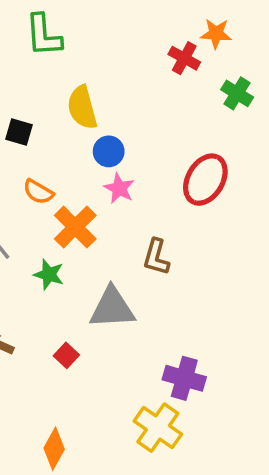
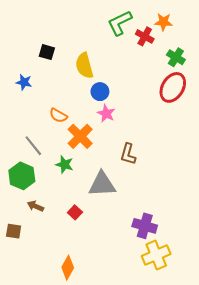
green L-shape: (44, 35) -> (120, 23), moved, turned 68
black square: (19, 132) -> (47, 52), moved
red ellipse: (205, 180) -> (173, 87), moved
yellow cross: (158, 428) -> (156, 255), moved, turned 32

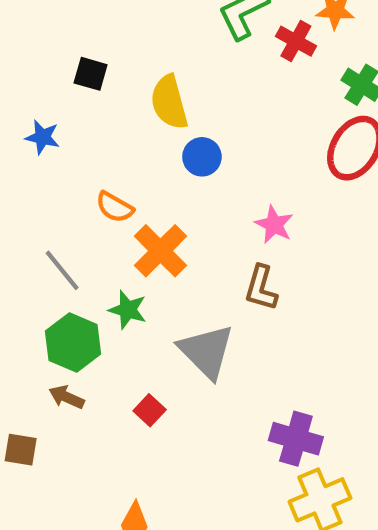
pink star: (106, 113) -> (274, 225), moved
green hexagon: (22, 176) -> (73, 343), moved
gray triangle: (102, 184) -> (206, 351), turned 48

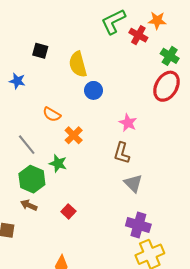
orange cross: (160, 251) -> (74, 135), size x0.7
gray triangle: (206, 351) -> (133, 183), moved, size x0.7

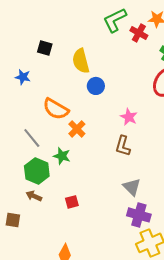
orange semicircle: (52, 114) -> (56, 109), size x1.5
gray triangle: (133, 183) -> (132, 187), moved
red square: (68, 211) -> (72, 202), turned 32

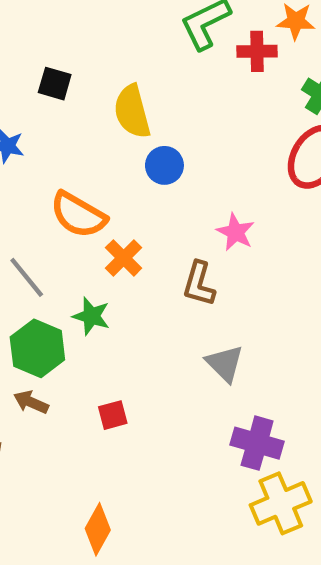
red cross: (139, 33) -> (257, 51), turned -30
brown L-shape: (123, 146) -> (199, 284), moved
gray triangle: (132, 187) -> (225, 363), moved

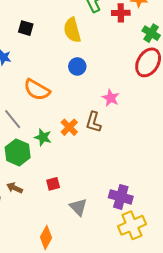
yellow semicircle: (132, 112) -> (72, 30), moved
orange cross: (124, 258) -> (69, 127), moved
gray triangle: (225, 363) -> (78, 207), moved
brown arrow: (31, 402) -> (15, 188), moved

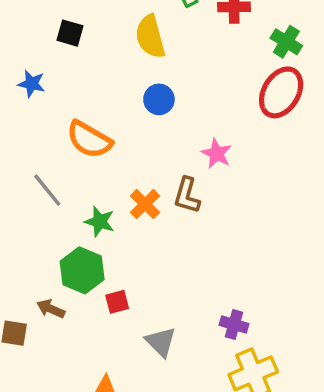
green hexagon: (18, 152) -> (82, 270), moved
purple cross: (121, 197) -> (234, 324), size x0.7

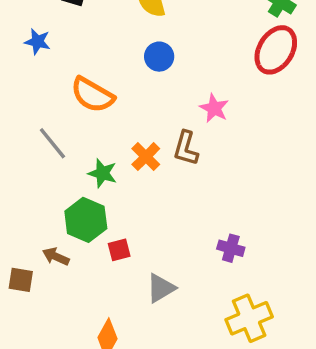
purple cross: (234, 324) -> (231, 248), moved
gray triangle: (161, 342) -> (161, 288), turned 44

